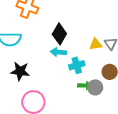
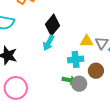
cyan arrow: (58, 52) -> (49, 43), turned -77
cyan cross: (77, 65) -> (76, 59), moved

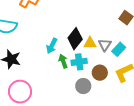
black diamond: (53, 25) -> (75, 39), moved
green arrow: (69, 80) -> (63, 61), moved, turned -120

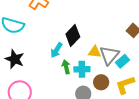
black diamond: (75, 39) -> (73, 35), moved
gray triangle: (105, 45) -> (109, 55), size x1.5

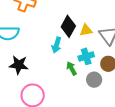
yellow triangle: (95, 52) -> (86, 30), moved
green arrow: (66, 67) -> (72, 68), moved

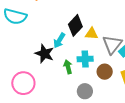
black star: (19, 65) -> (44, 54), moved
gray circle: (94, 80) -> (85, 91), moved

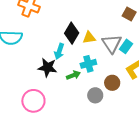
green arrow: (68, 67) -> (73, 75), turned 96
brown circle: (105, 72) -> (112, 83), moved

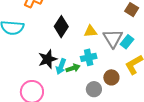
black diamond: (72, 33) -> (61, 27), moved
cyan arrow: (59, 51) -> (61, 67), moved
black star: (48, 67) -> (48, 59), turned -30

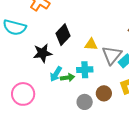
black star: (48, 59) -> (43, 53), moved

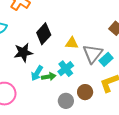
cyan cross: (85, 70) -> (66, 69), turned -35

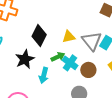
green arrow: (49, 77) -> (58, 57), moved
brown circle: (85, 92) -> (88, 70), moved

